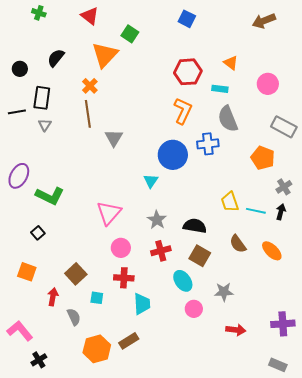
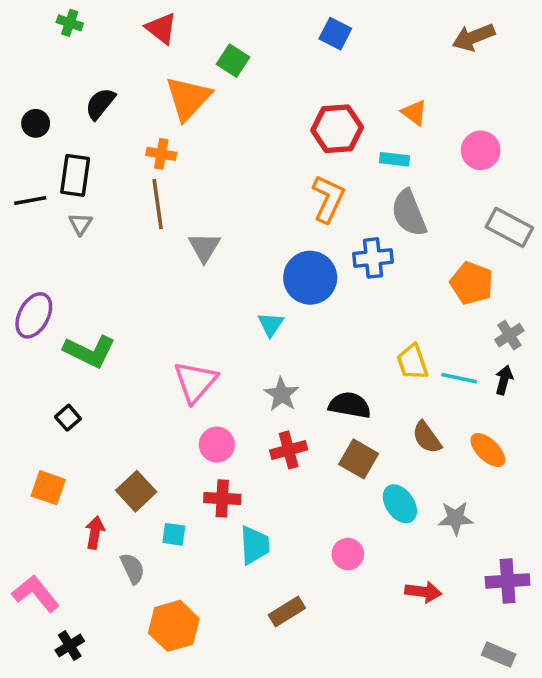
orange cross: (90, 86) -> (161, 154), turned -35
cyan ellipse: (183, 281) -> (400, 504), moved
gray star: (224, 292) -> (456, 518), moved
brown rectangle: (129, 341) -> (287, 611), moved

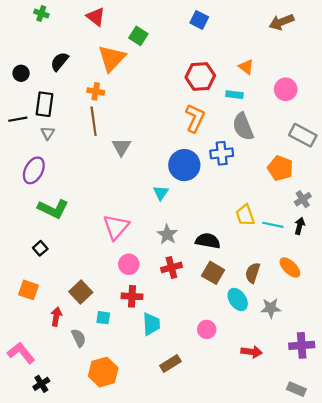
purple ellipse: (34, 315) -> (34, 170), moved
brown semicircle: (427, 437) -> (253, 273), moved, turned 54

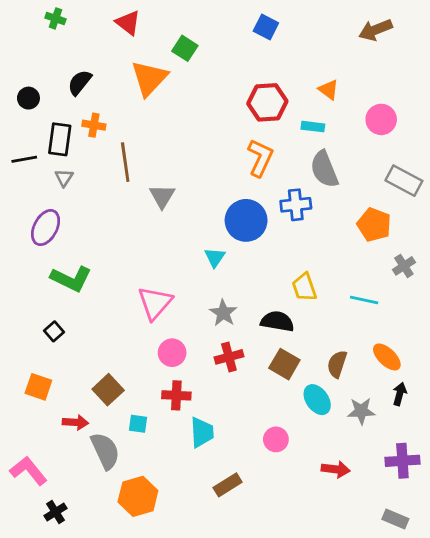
orange cross: (96, 91) -> (94, 125), moved
yellow trapezoid: (245, 215) -> (304, 287), moved
black arrow: (300, 226) -> (400, 394), moved
red arrow: (56, 317) -> (75, 422), turned 84
gray semicircle: (79, 338) -> (105, 451), size x1.5

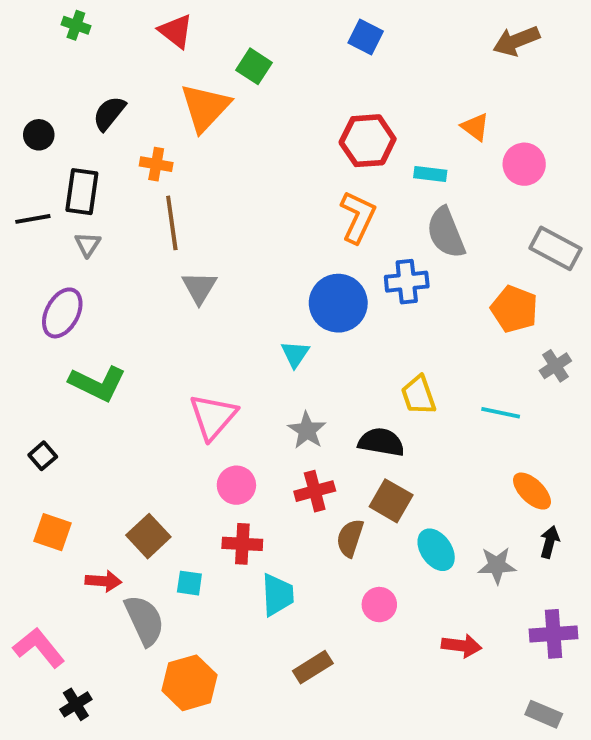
orange triangle: (329, 90) -> (475, 127), moved
orange cross: (94, 125) -> (156, 164), moved
gray triangle: (162, 196) -> (199, 287), moved
black square: (54, 331) -> (43, 456), moved
brown semicircle: (337, 364) -> (350, 538), moved

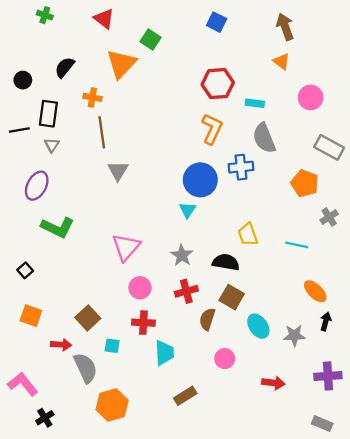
brown arrow: (516, 41) -> (285, 27), moved, turned 92
orange triangle: (475, 127) -> (282, 61), moved
cyan triangle: (295, 354) -> (188, 210), moved

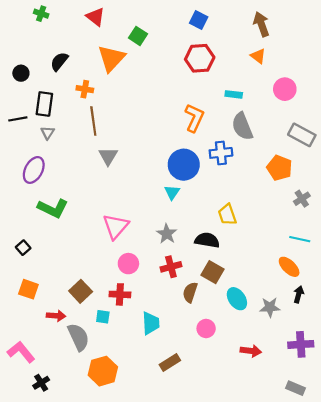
red hexagon: (218, 84) -> (200, 58), moved
cyan line: (297, 245) -> (300, 239), moved
red cross: (143, 323) -> (120, 294), moved

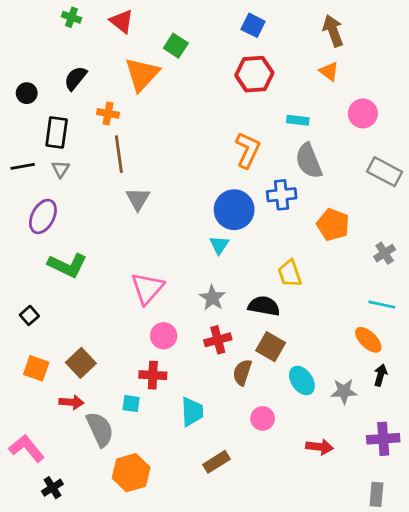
green cross: (41, 14) -> (71, 17), moved
black line: (18, 119) -> (23, 166), moved
orange pentagon: (279, 168) -> (333, 225), moved
brown square: (81, 291) -> (81, 363), moved
gray rectangle: (295, 388) -> (376, 494), turned 72

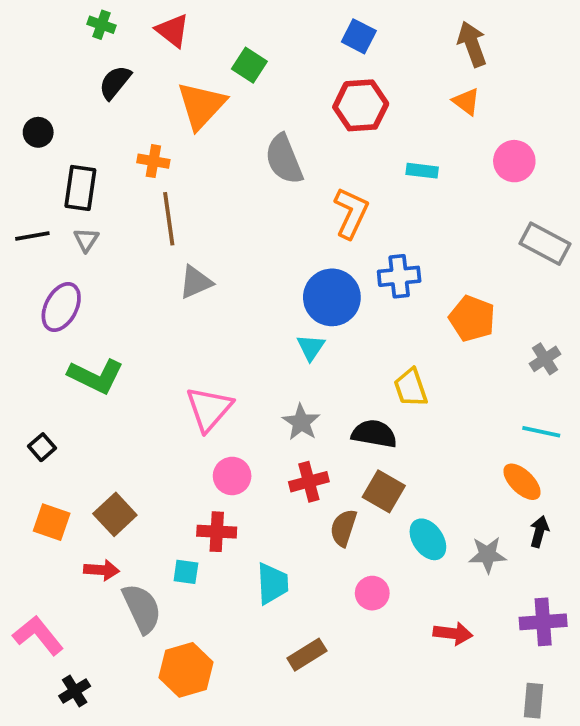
black semicircle: (75, 78) -> (115, 82), moved
gray semicircle: (309, 161) -> (284, 159), moved
gray triangle: (138, 199) -> (196, 282), turned 35

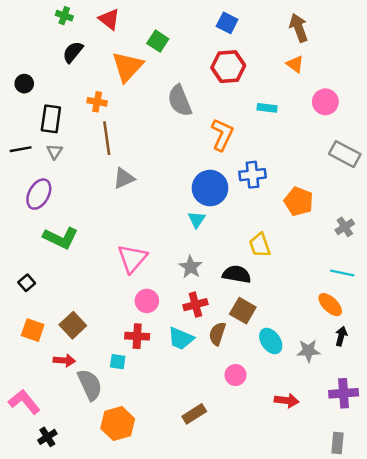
cyan trapezoid: (272, 583) -> (181, 339), moved, turned 116

